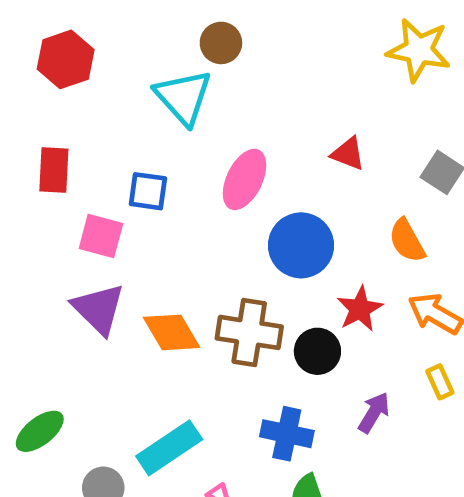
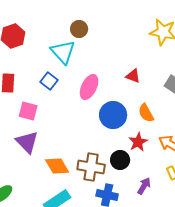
blue square: (148, 191) -> (49, 81), moved, turned 30
orange semicircle: (407, 241) -> (146, 113), moved
orange diamond: (172, 332) -> (57, 166), moved
brown cross: (249, 332) -> (91, 167), moved

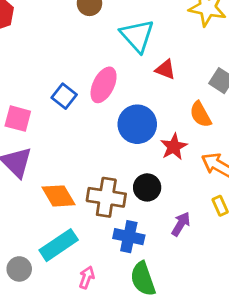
cyan triangle: (63, 52) -> (137, 36), moved
blue square: (49, 81) -> (64, 96), moved
orange semicircle: (146, 113) -> (200, 114), moved
red star: (138, 142) -> (174, 147), moved

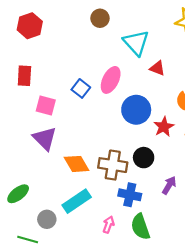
pink arrow: (87, 277) -> (108, 225), moved

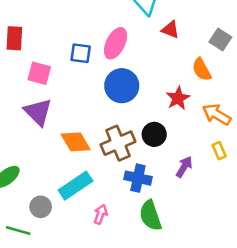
blue square: (81, 88) -> (81, 53), turned -30
blue circle: (136, 110) -> (122, 86), moved
brown cross: (113, 165) -> (118, 143), turned -32
pink arrow: (108, 225) -> (101, 214), moved

